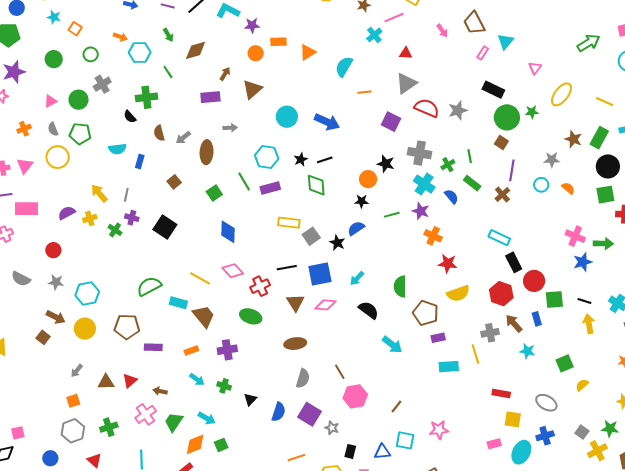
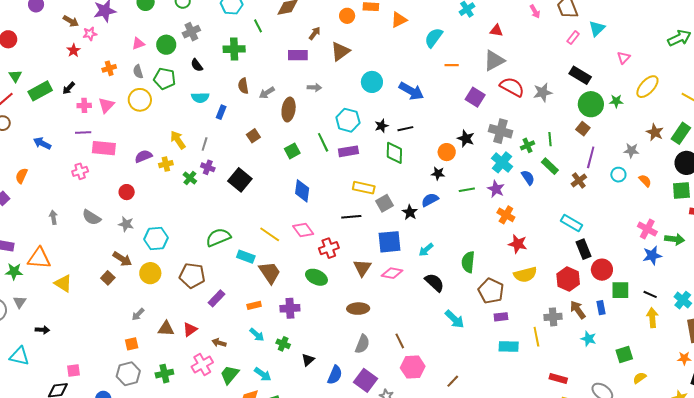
black semicircle: (130, 117) -> (197, 65), moved
black line: (287, 268) -> (351, 217), moved
purple rectangle: (153, 347) -> (216, 298), turned -54

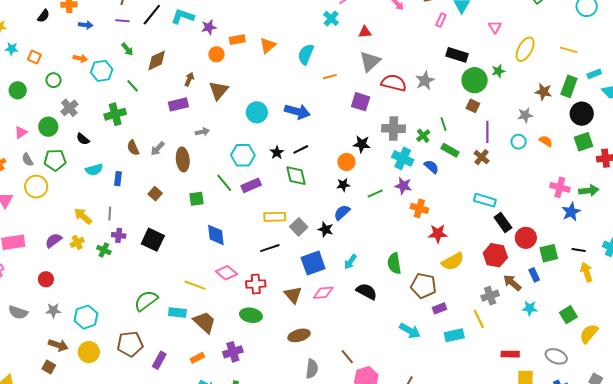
green square: (292, 151) -> (197, 199), turned 35
red cross: (329, 248) -> (256, 284), turned 30
cyan arrow: (455, 319) -> (410, 331), moved
yellow semicircle: (640, 378) -> (589, 334), size x1.5

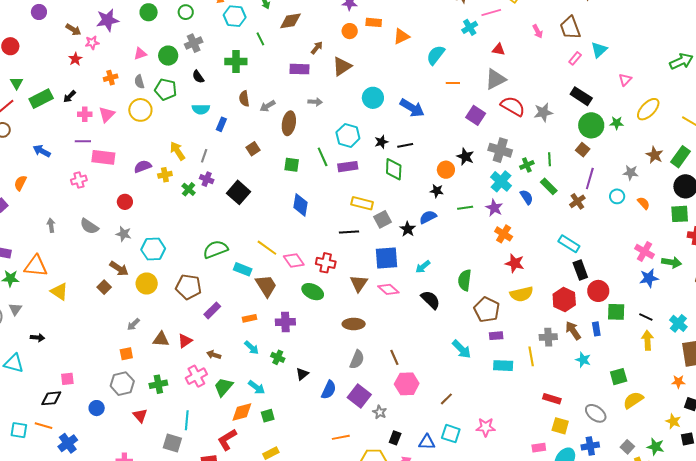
pink diamond: (226, 273) -> (294, 261), moved
pink diamond: (323, 293) -> (388, 289), turned 30

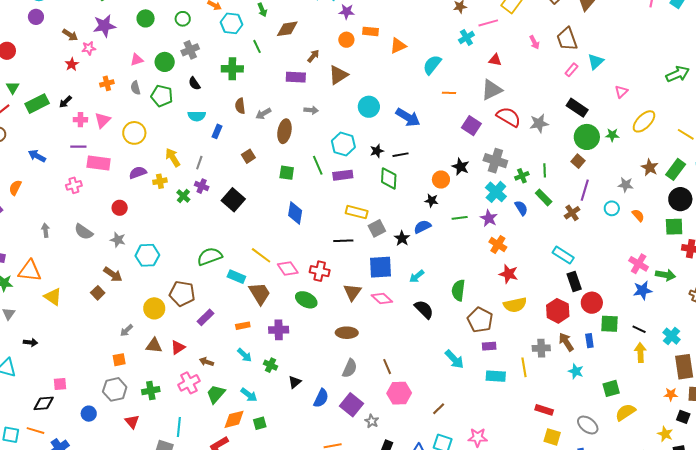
yellow circle: (140, 110) -> (134, 133), moved
yellow circle: (147, 284) -> (154, 308), moved

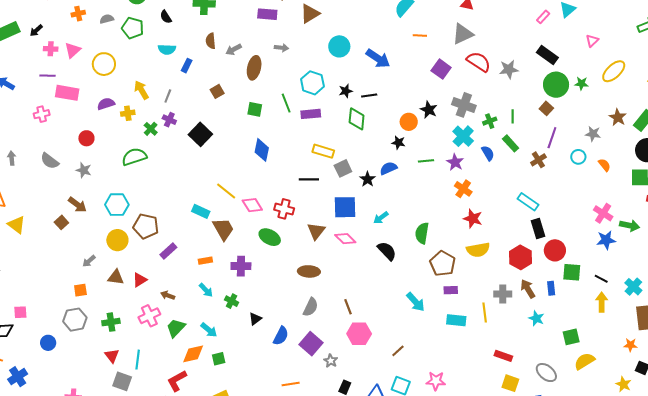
gray semicircle: (135, 88) -> (107, 19), turned 88
cyan hexagon: (147, 255) -> (117, 205), moved
green semicircle: (210, 256) -> (134, 157), moved
red triangle: (132, 422) -> (112, 356), moved

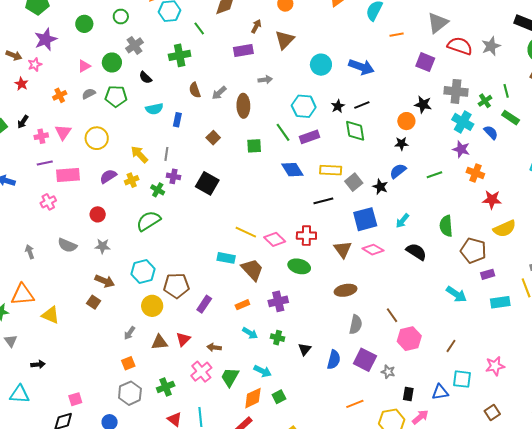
blue diamond: (262, 150) -> (292, 170), moved, turned -30
green line: (426, 161) -> (434, 175), moved

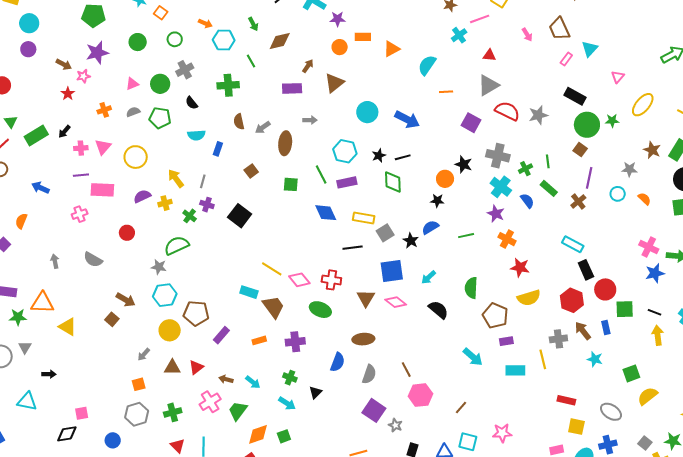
gray star: (103, 246) -> (159, 267), moved
cyan arrow: (250, 333) -> (253, 382), moved
blue semicircle: (334, 360) -> (338, 362), moved
cyan arrow: (263, 371) -> (287, 403), moved

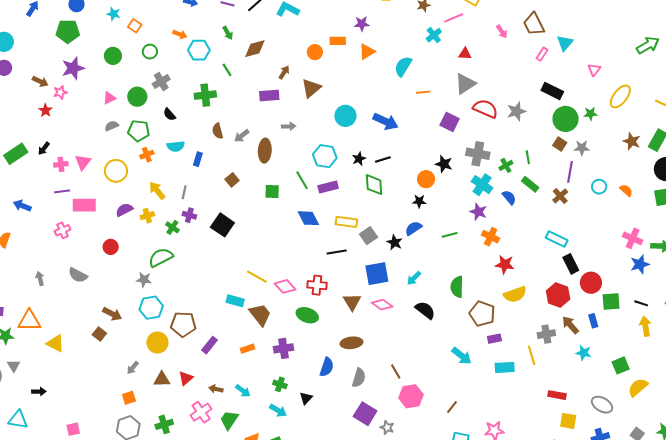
purple star: (338, 19) -> (362, 24), moved
orange cross: (104, 110) -> (147, 155), moved
gray star: (629, 169) -> (582, 148), moved

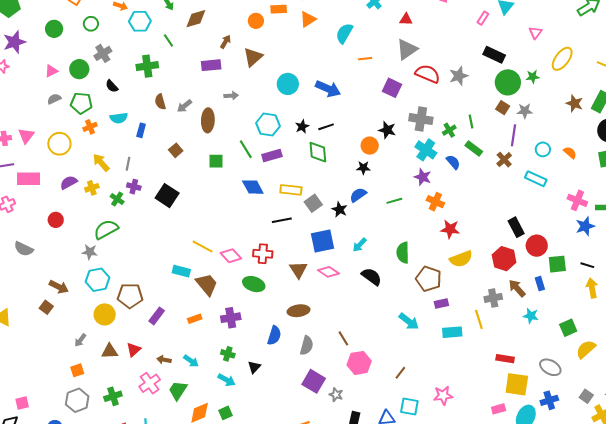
cyan rectangle: (557, 239) -> (536, 179), moved
yellow square: (568, 421) -> (517, 384), size x1.4

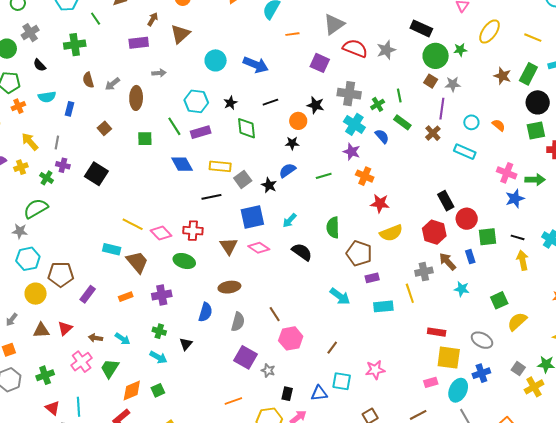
black line: (326, 127) -> (270, 102), moved

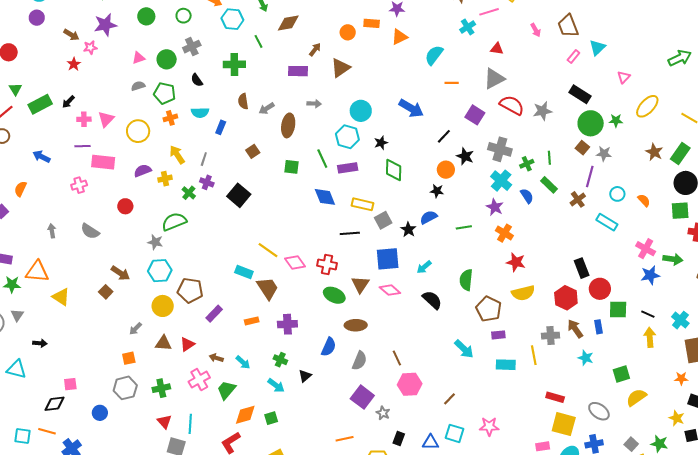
cyan circle: (216, 60) -> (361, 111), moved
black line: (270, 102) -> (444, 136), moved, turned -35
green ellipse: (184, 261) -> (334, 295), moved

